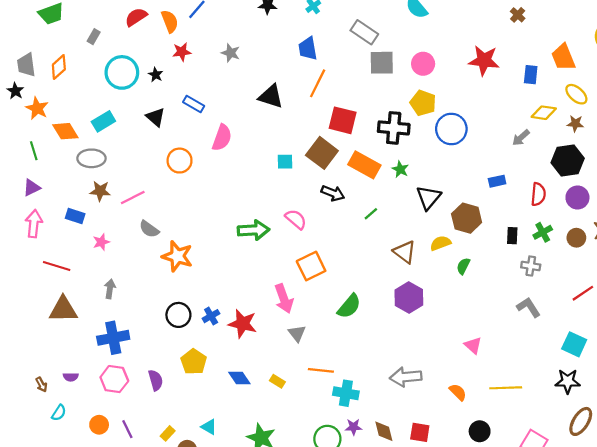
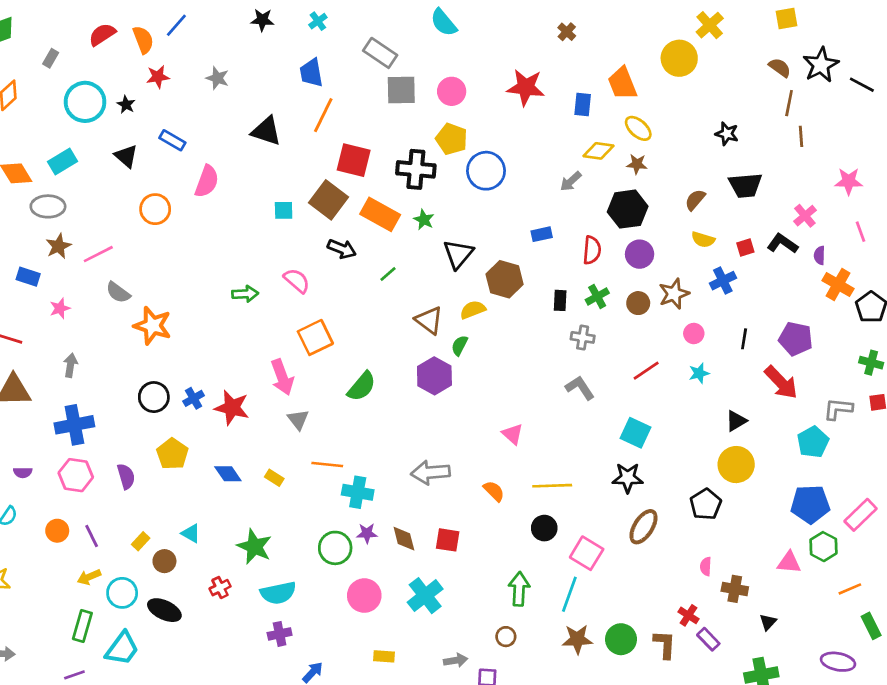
brown star: (100, 191) -> (59, 246), turned -30
green arrow: (253, 230) -> (245, 294), size x0.7
green semicircle: (463, 266) -> (460, 345), moved
black circle: (480, 431) -> (544, 528), moved

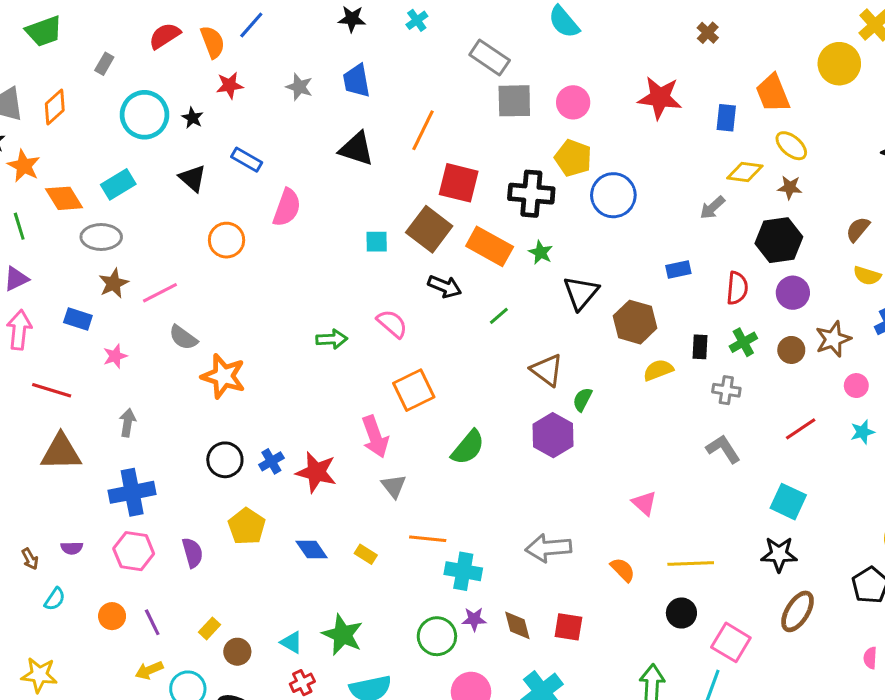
blue trapezoid: (311, 73) -> (356, 81), moved
yellow semicircle: (473, 310) -> (658, 370), moved
cyan triangle: (191, 533) -> (292, 642), moved

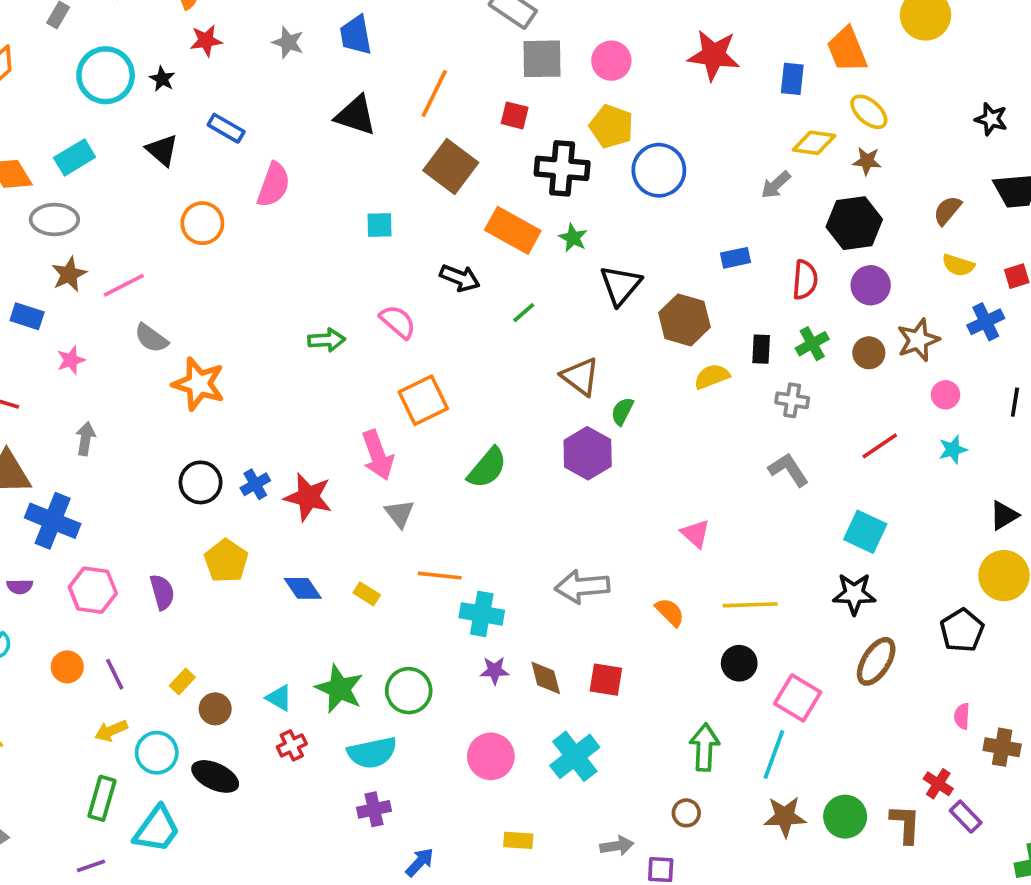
red square: (459, 183) -> (515, 115), moved, size x0.6
brown square: (429, 229) -> (451, 167), moved
blue cross: (132, 492) -> (53, 521), moved, turned 33
green circle: (437, 636) -> (409, 691), moved

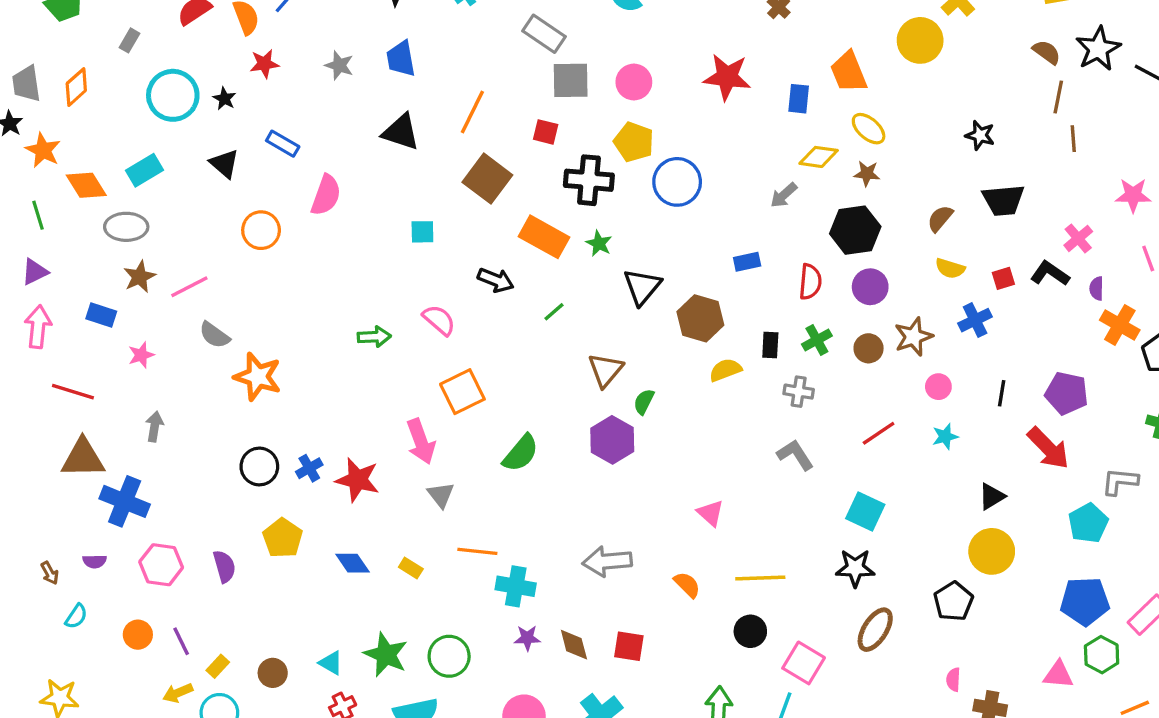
brown triangle: (580, 377) -> (606, 370), turned 33
yellow rectangle: (182, 681) -> (218, 666), moved

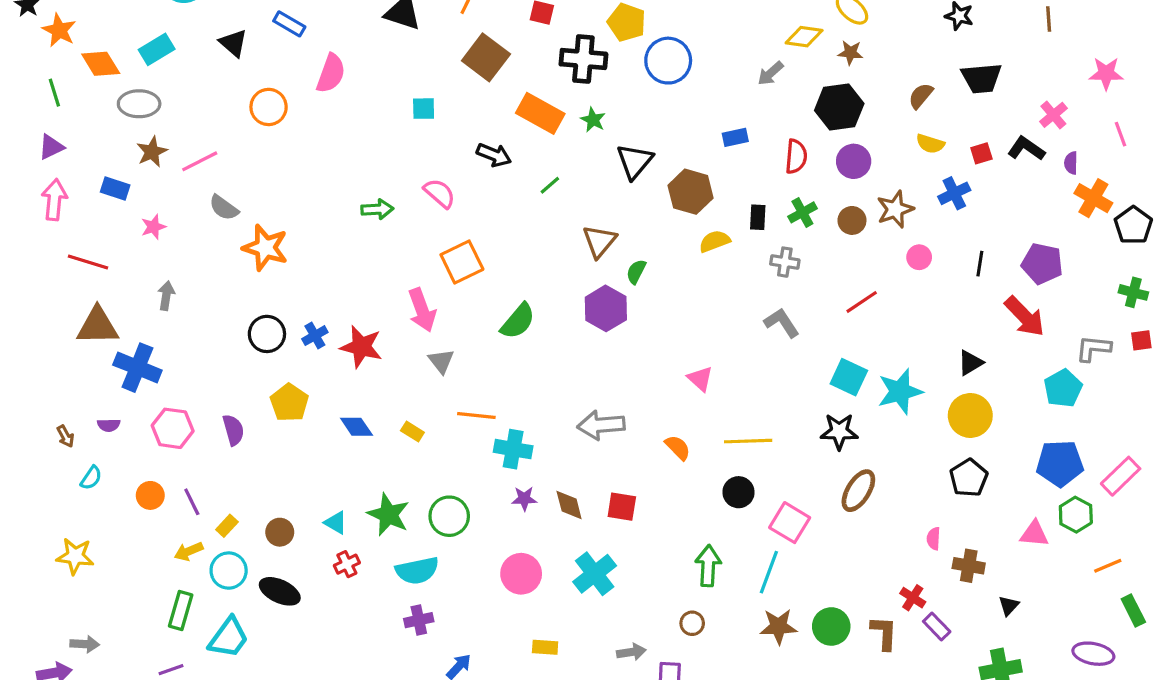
cyan star: (945, 437) -> (900, 392), moved, size x1.8
black pentagon: (953, 601) -> (969, 478), moved

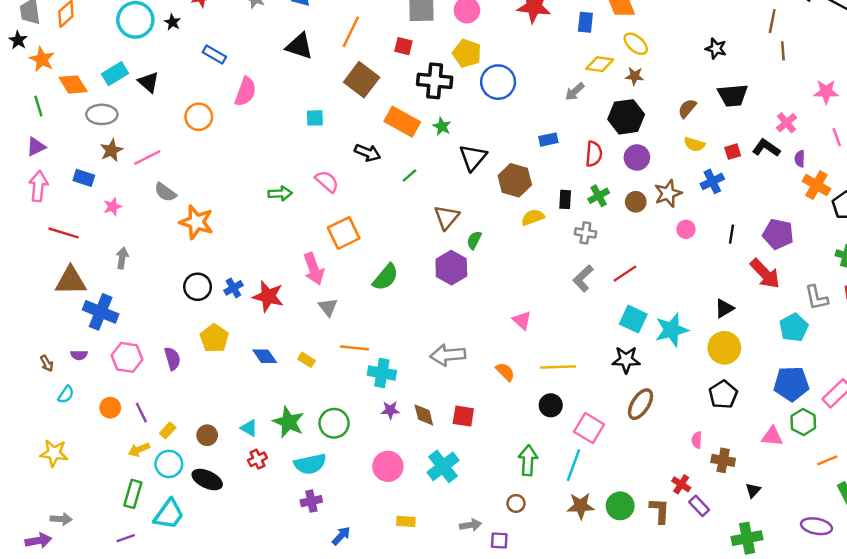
black triangle: (233, 43) -> (148, 82), moved
red line: (862, 302) -> (625, 274), moved
gray L-shape: (782, 323) -> (583, 278), turned -100
gray L-shape: (1093, 348) -> (816, 298), turned -108

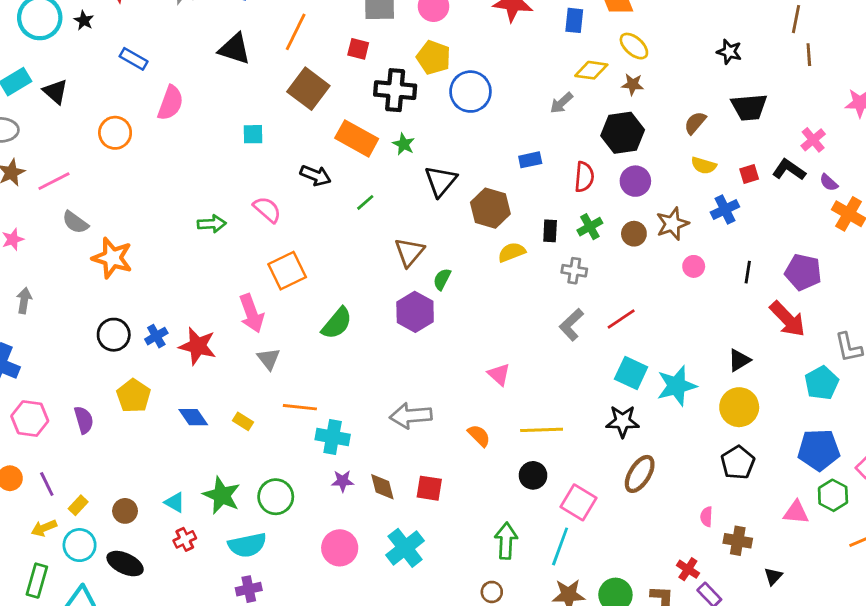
purple semicircle: (800, 159) -> (829, 183), turned -49

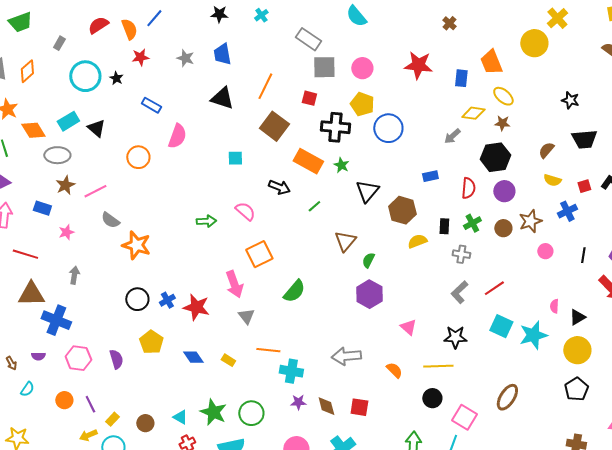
purple hexagon: (415, 312) -> (369, 294), moved
black star: (623, 421) -> (455, 337), moved
pink semicircle: (706, 517) -> (554, 306), moved

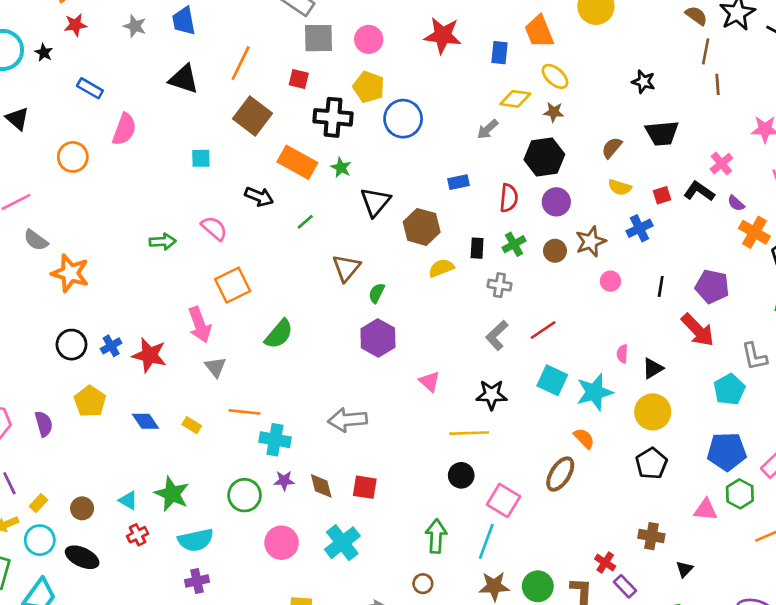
orange semicircle: (394, 370) -> (584, 438), moved
green circle: (251, 413) -> (245, 495), moved

